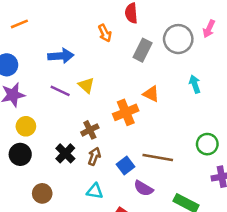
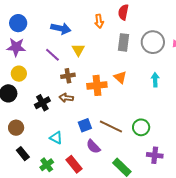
gray rectangle: (143, 50) -> (124, 42), turned -36
yellow triangle: (86, 85) -> (78, 50), moved
brown cross: (90, 130) -> (68, 76), moved
green circle: (207, 144) -> (141, 127), moved
brown arrow: (94, 156) -> (66, 98), moved, turned -120

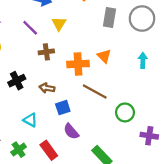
brown arrow: (66, 98) -> (47, 88), moved
brown line: (111, 127) -> (95, 92), moved
purple cross: (155, 155) -> (149, 136), moved

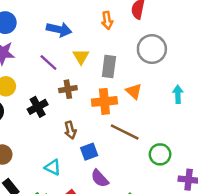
gray rectangle: (110, 18) -> (109, 66), moved
gray circle: (142, 19) -> (152, 49), moved
black cross: (17, 81) -> (38, 107), moved
brown arrow: (47, 88) -> (70, 130), turned -112

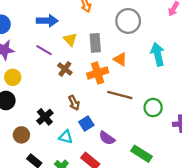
brown cross: (68, 89) -> (65, 69), turned -32
cyan arrow: (178, 94) -> (158, 54), size x1.5
black cross: (38, 107) -> (45, 117), moved
blue square: (89, 152) -> (86, 123), moved

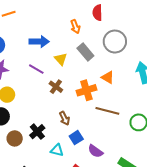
gray rectangle: (95, 43) -> (85, 52), moved, turned -36
brown circle: (21, 135) -> (15, 138), moved

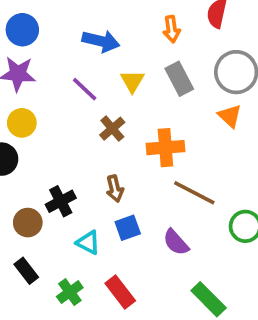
orange triangle: (108, 77) -> (230, 116), moved
brown circle: (15, 138) -> (28, 223), moved
purple semicircle: (95, 151) -> (176, 242), moved

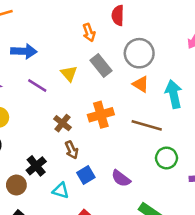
blue arrow: (101, 41) -> (24, 51), moved
brown cross: (112, 129) -> (62, 123), moved
brown line: (194, 193) -> (147, 125), moved

